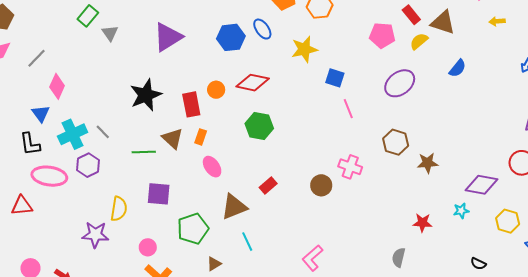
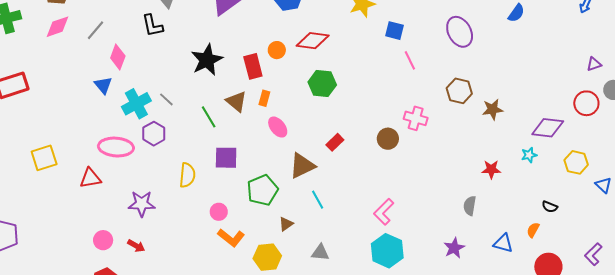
purple ellipse: (400, 83) -> (460, 32), turned -76
black L-shape: (30, 144) -> (152, 26), moved
green line: (144, 152) -> (209, 117), turned 65
purple star: (95, 235) -> (142, 204), moved

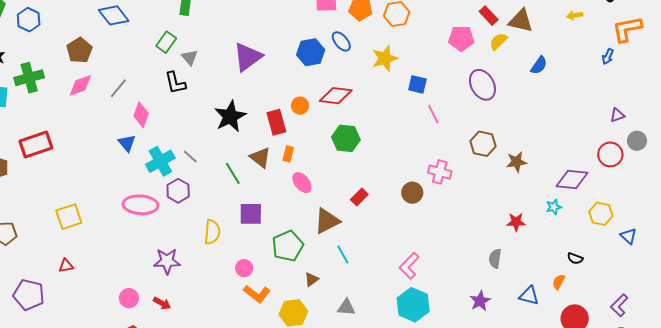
red triangle: (90, 178) -> (66, 266), moved, size x0.7

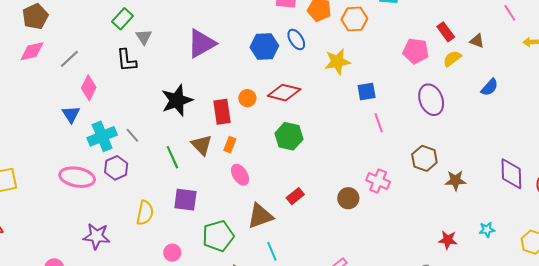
brown triangle: (521, 21) -> (477, 41), size x0.6
blue square: (417, 84) -> (367, 91), turned -30
purple diamond: (572, 179) -> (511, 174), moved, turned 76

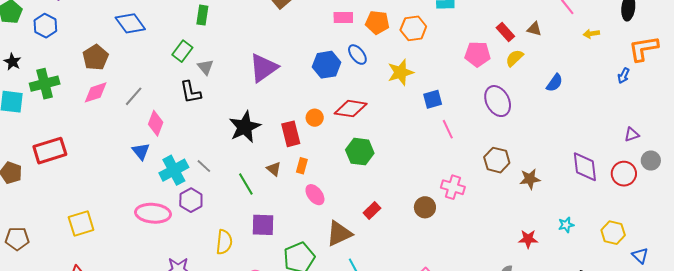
brown triangle: (477, 41) -> (534, 29), moved
brown triangle: (202, 145) -> (274, 169), size x0.7

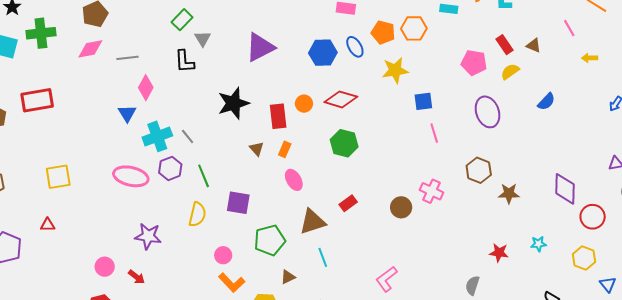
orange pentagon: (377, 22) -> (383, 32), moved
gray line: (134, 96) -> (127, 58), turned 35
red circle: (624, 174) -> (593, 217), moved
green line: (246, 184) -> (204, 176), moved

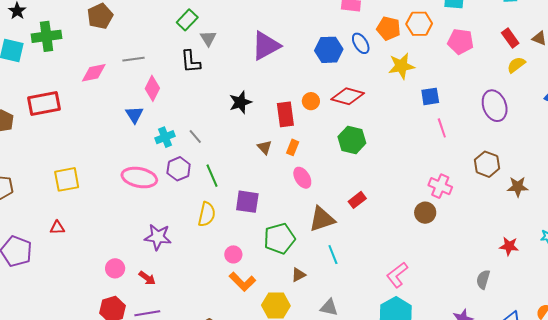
pink diamond: (90, 49) -> (94, 73), moved
pink pentagon: (474, 63) -> (461, 41), moved
black star: (233, 103) -> (240, 102), size x0.7
cyan cross: (157, 136) -> (165, 137), size x0.7
brown circle: (401, 207) -> (425, 213), moved

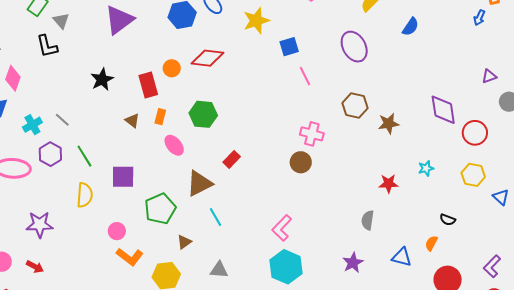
green hexagon: (352, 140) -> (203, 114), moved

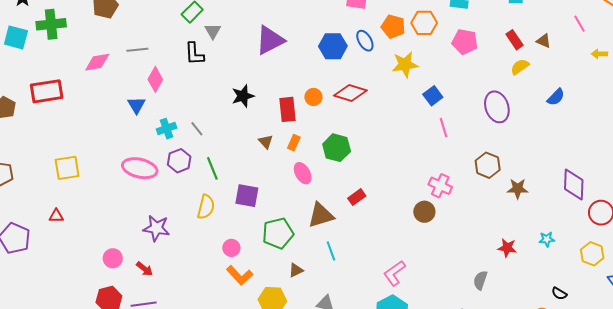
blue square: (289, 47) -> (433, 96), turned -30

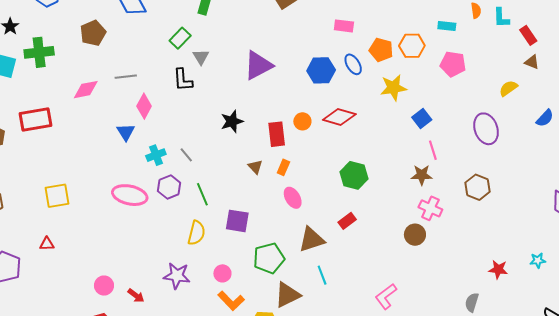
red rectangle: (515, 40) -> (528, 35), moved
green hexagon: (337, 148) -> (354, 175), moved
brown star: (518, 189) -> (422, 175), moved
purple star: (156, 228) -> (177, 276), moved
brown triangle: (296, 270) -> (287, 295), size x1.8

